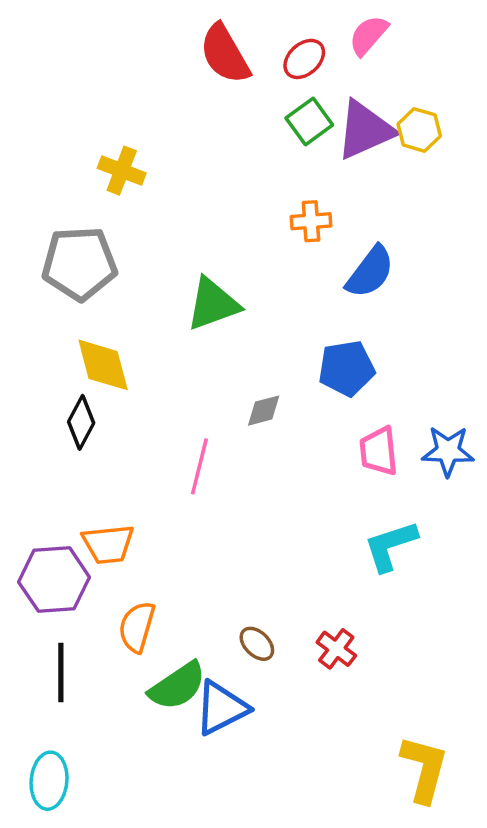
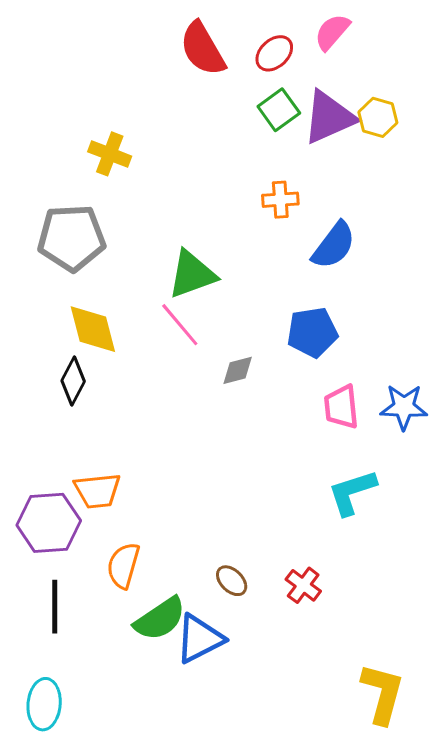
pink line: (199, 466) -> (180, 325), moved, turned -54

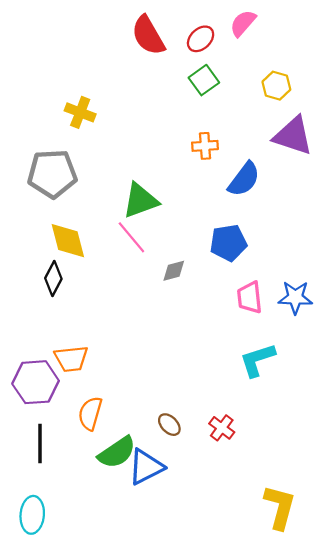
purple triangle: (329, 117) -> (293, 136), moved, turned 42

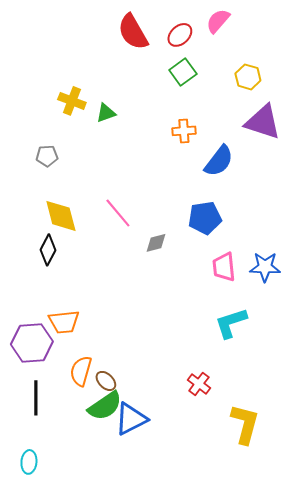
gray pentagon: (52, 174) -> (47, 156), size x0.5
green triangle: (140, 200) -> (106, 113), moved, size x0.6
brown ellipse: (169, 425) -> (106, 381), moved
yellow L-shape: (280, 507) -> (245, 424), moved
cyan ellipse: (32, 515) -> (29, 462), size x0.7

